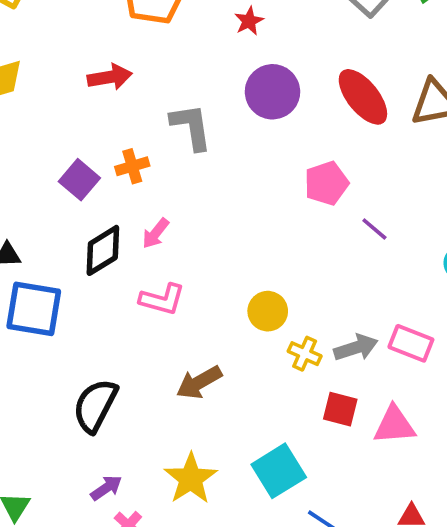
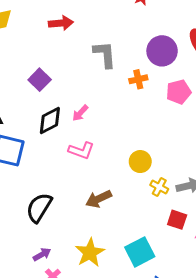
purple circle: (272, 92) -> (162, 51), moved
orange cross: (132, 166) -> (138, 79), moved

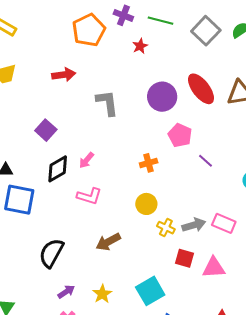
orange cross: (138, 79) -> (149, 163), moved
pink pentagon: (179, 92) -> (180, 135), turned -30
yellow star: (90, 253) -> (102, 294), size x0.7
purple arrow: (42, 254) -> (66, 292), moved

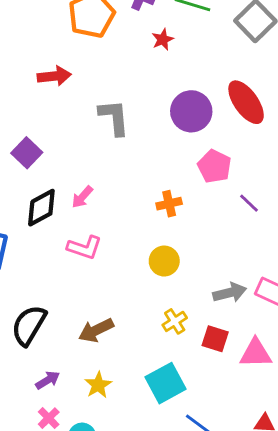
yellow cross: (166, 228) -> (175, 321), moved, turned 30
brown arrow: (108, 242) -> (96, 330), moved

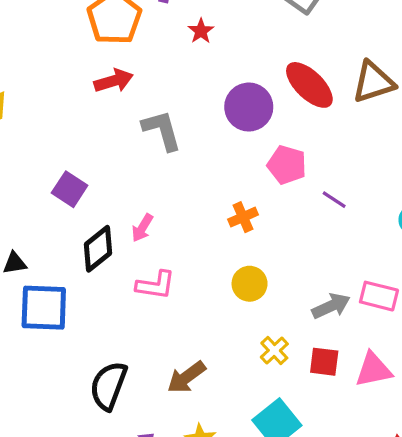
red arrow: (54, 76) -> (114, 81), moved

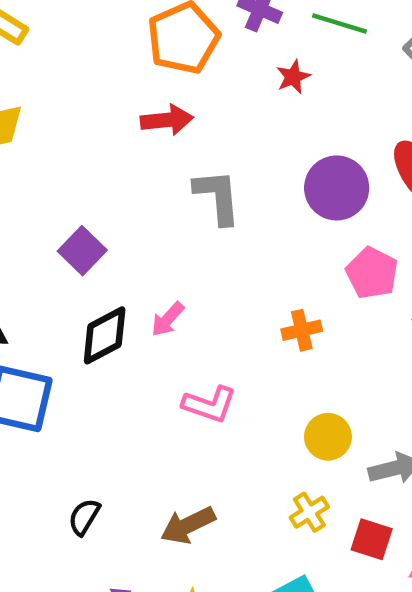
yellow circle: (250, 284) -> (328, 437), moved
pink L-shape: (156, 285) -> (209, 404), moved
black semicircle: (108, 386) -> (84, 517), size x0.6

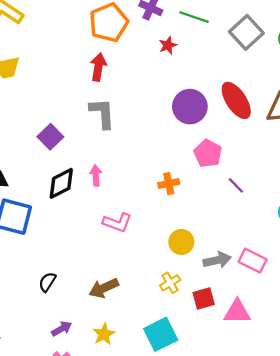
red arrow: (167, 120) -> (98, 67), turned -76
gray L-shape: (217, 197) -> (102, 113), moved
pink arrow: (168, 319) -> (96, 176), turned 132
red square: (372, 539) -> (204, 298), turned -35

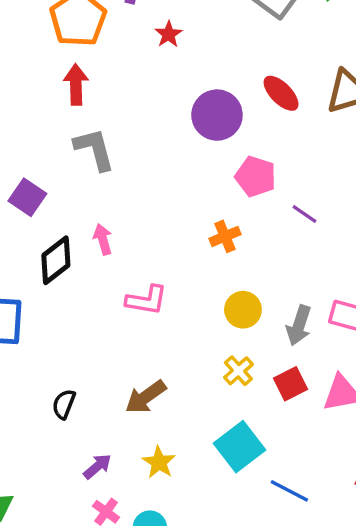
red ellipse: (236, 100) -> (281, 93), size x0.7
orange cross: (169, 184) -> (225, 236), moved
gray arrow: (217, 260) -> (299, 325), turned 132

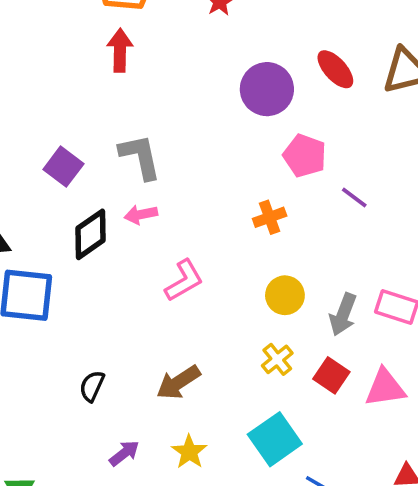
gray L-shape: (94, 149) -> (140, 157), moved
pink arrow: (103, 239) -> (141, 215), turned -88
pink L-shape: (147, 300) -> (184, 281), turned -42
red square: (290, 384) -> (331, 375), turned -32

